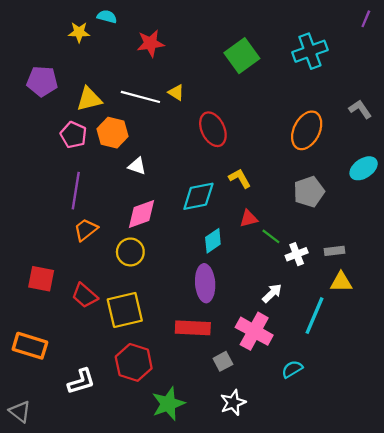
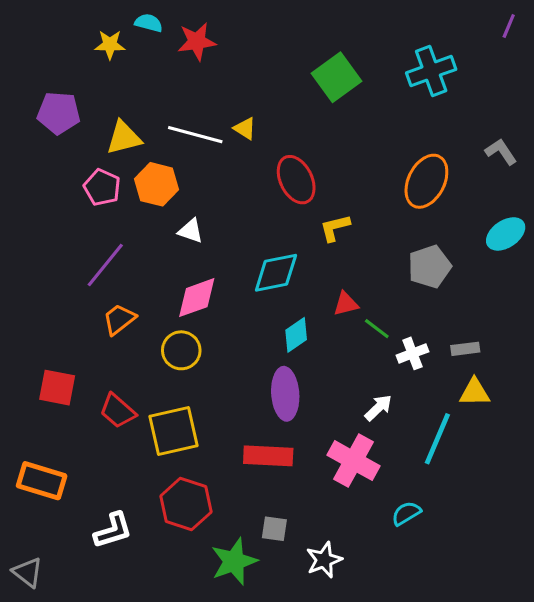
red star: (150, 43) -> (197, 42), moved
yellow L-shape: (240, 178) -> (335, 228), moved, turned -75
purple line: (76, 191) -> (105, 265), turned 30
gray square: (223, 361) -> (274, 529), moved, turned 36

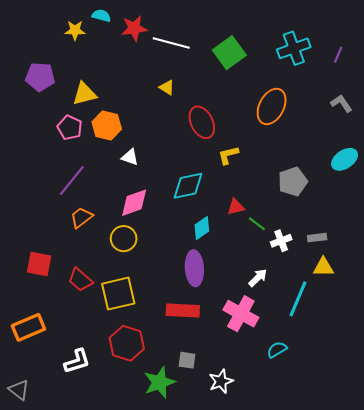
purple line: (509, 26) -> (338, 55), moved
white line: (195, 135) -> (171, 43), moved
orange ellipse: (426, 181) -> (272, 106), moved
orange rectangle: (42, 481) -> (28, 327), turned -40

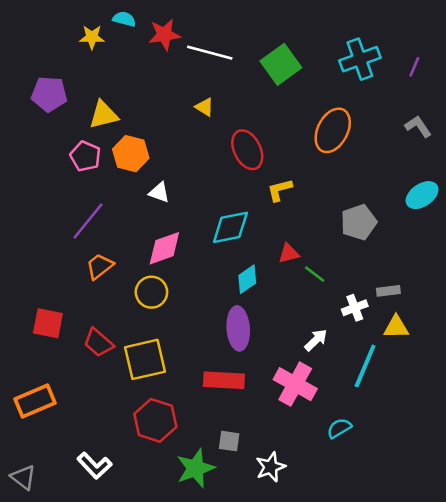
white cross: (281, 241) -> (355, 308), moved
white L-shape: (77, 361) -> (95, 466), moved, turned 64

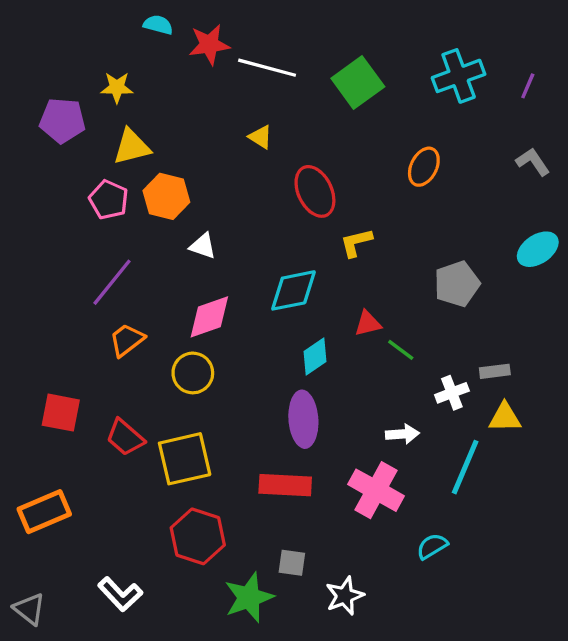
yellow star: (92, 37) -> (117, 87), moved
orange ellipse: (333, 130) -> (424, 167), size x0.7
white arrow: (316, 340) -> (402, 434), turned 40

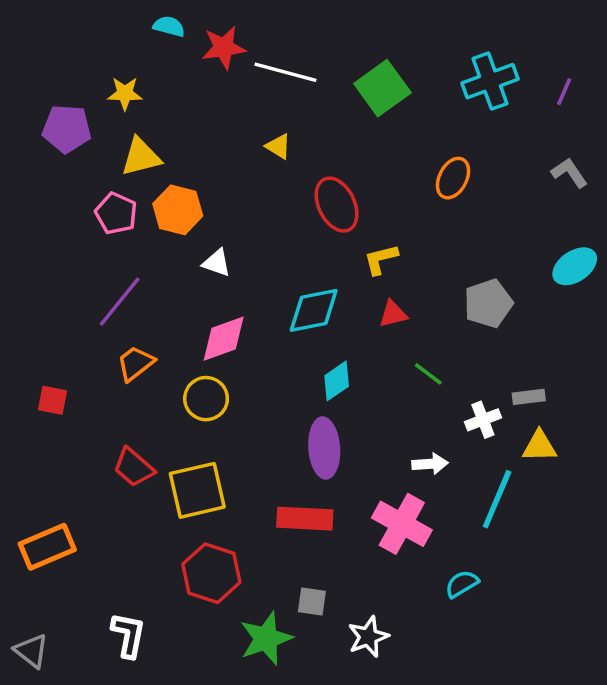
red triangle: (368, 323) -> (393, 314), moved
red square: (61, 413) -> (53, 400), moved, size x0.7
white L-shape: (120, 594) -> (128, 635), turned -126

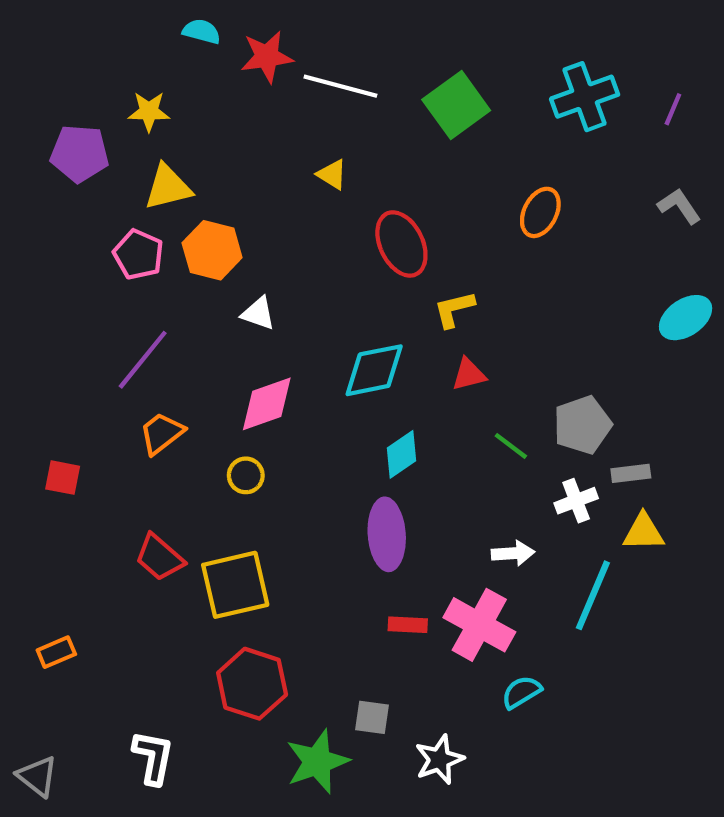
gray pentagon: (488, 303) -> (582, 425), moved
yellow circle: (206, 399) -> (246, 475), size x0.7
red rectangle: (305, 519) -> (408, 625), moved, size x0.6
orange rectangle: (47, 547) -> (56, 652), size x0.6
cyan semicircle: (462, 584) -> (521, 692), moved

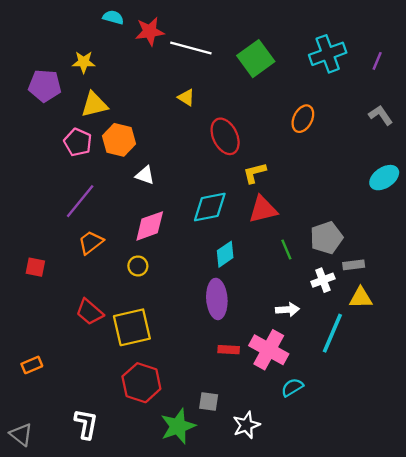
red triangle: (469, 374) -> (263, 209), size x1.5
green line: (511, 446) -> (286, 249), turned 30

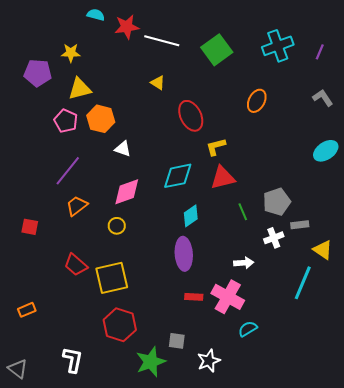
yellow triangle: (361, 298) -> (323, 250), moved, turned 35
cyan line: (332, 333) -> (303, 283), moved

